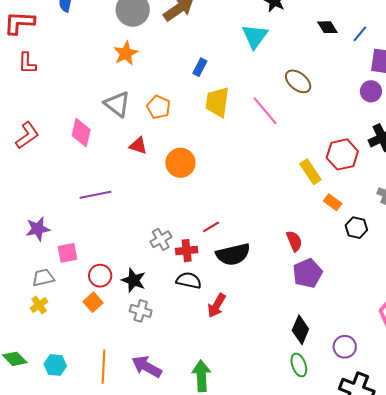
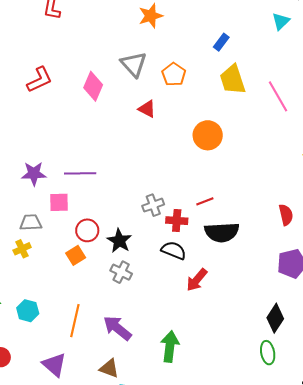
cyan triangle: (255, 36) -> (281, 21), size x0.7
yellow trapezoid: (217, 102) -> (233, 80), turned -36
orange circle: (180, 163) -> (208, 135), moved
purple line: (96, 195) -> (80, 173), moved
red semicircle: (294, 241) -> (286, 215), moved

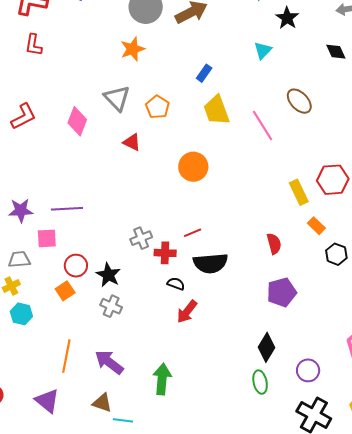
black semicircle: (174, 250) -> (176, 284), moved, size x0.7
cyan hexagon: (28, 311) -> (21, 314), moved

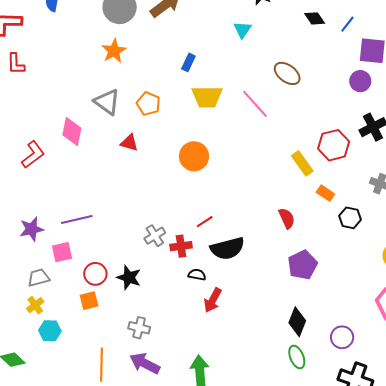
yellow trapezoid: (216, 110) -> (207, 97), turned -60
red L-shape: (23, 116) -> (33, 155), moved
orange square: (65, 291) -> (89, 301), turned 30
gray cross: (111, 306) -> (139, 328), moved

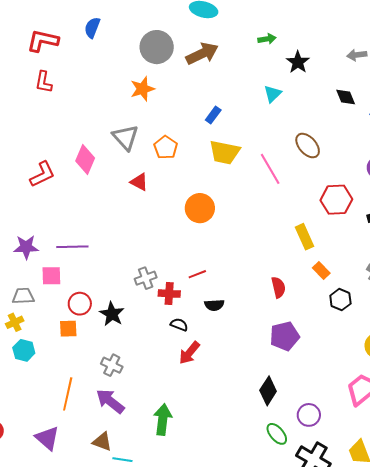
red hexagon: (334, 145) -> (336, 200), moved
black semicircle: (227, 248) -> (214, 305), size x0.6
green ellipse: (297, 357) -> (277, 434), moved, turned -30

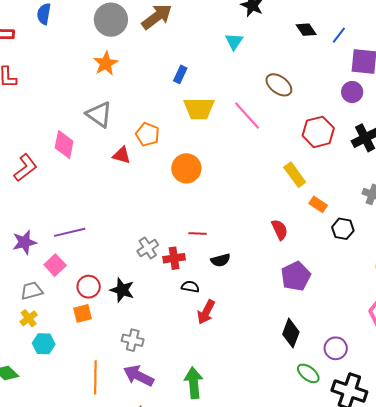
orange pentagon: (166, 147) -> (148, 134), moved
red line: (197, 274) -> (198, 234), turned 36
pink square: (51, 276) -> (55, 265), turned -30

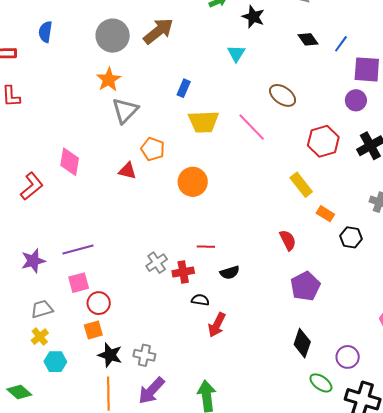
gray triangle: (99, 114) -> (125, 111), moved, turned 40
pink square: (55, 265) -> (79, 283), moved, turned 30
black star: (122, 290) -> (110, 355), moved
purple arrow: (139, 376) -> (151, 391), turned -72

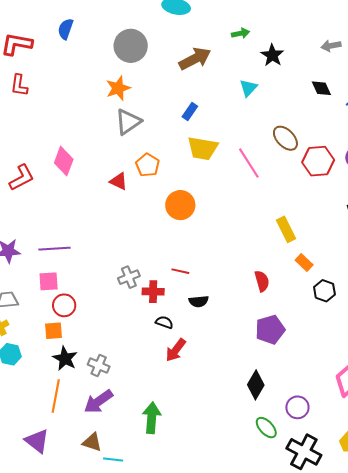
brown arrow: (158, 31) -> (195, 59), moved
red hexagon: (323, 141) -> (318, 161), moved

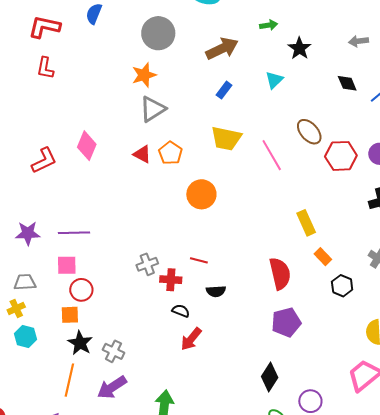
blue rectangle: (190, 111) -> (224, 90), moved
red triangle: (119, 181) -> (142, 154), moved
red semicircle: (262, 281) -> (280, 273), size x1.5

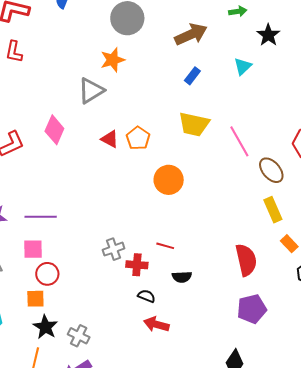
gray triangle: (153, 109) -> (91, 91), moved
brown ellipse: (309, 132) -> (271, 170), moved
red arrow: (191, 339) -> (156, 324), turned 65

